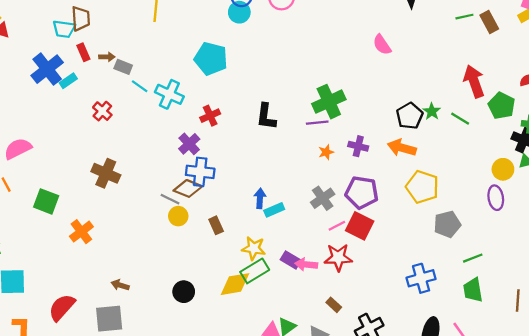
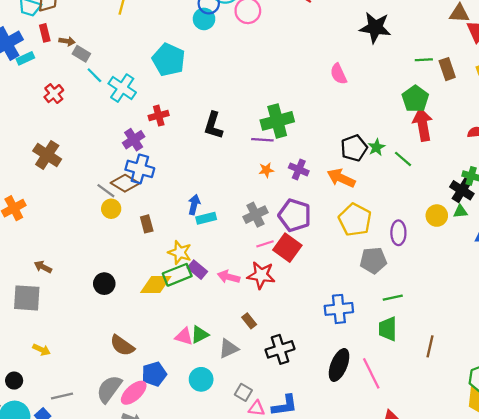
green pentagon: (502, 106) -> (415, 99), moved
purple ellipse: (496, 198) -> (398, 233), moved
purple rectangle: (291, 260) -> (197, 270), moved

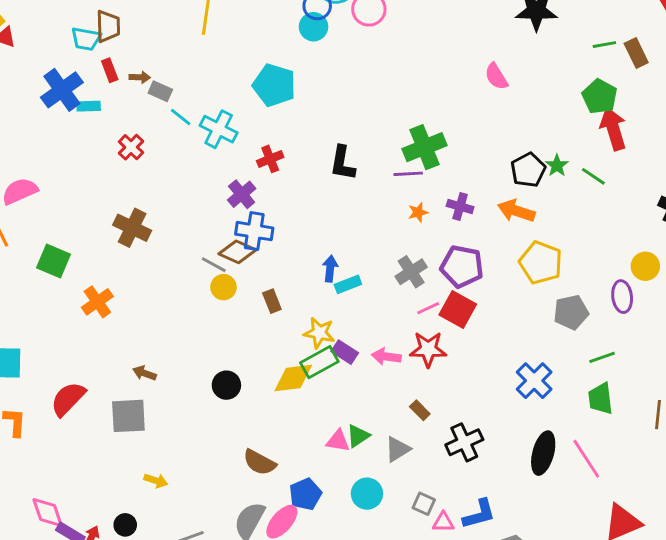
cyan rectangle: (25, 58) -> (89, 106), turned 30
yellow circle: (437, 216) -> (645, 266), moved
purple ellipse: (398, 233) -> (622, 297), moved
blue cross: (339, 309) -> (534, 381), turned -32

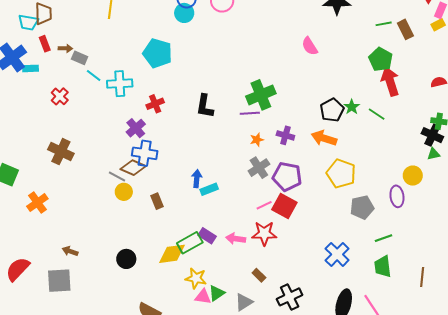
cyan cross: (219, 129) -> (120, 84), turned -30
gray cross: (411, 272) -> (259, 168), moved
yellow star: (319, 333) -> (196, 278), moved

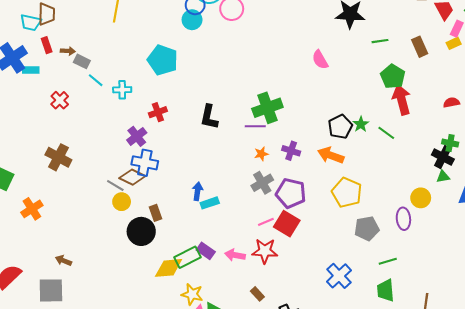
green line: (384, 24) -> (380, 41), moved
cyan cross: (120, 84) -> (122, 90), size x0.7
black circle: (126, 259) -> (141, 231), moved, size x1.4

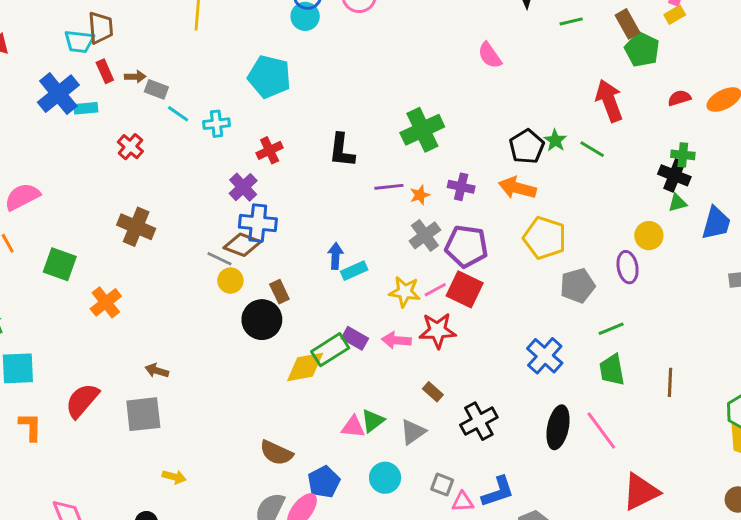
green pentagon: (393, 76) -> (642, 50), moved
purple line: (255, 126) -> (389, 187), moved
yellow star: (192, 294) -> (405, 292), moved

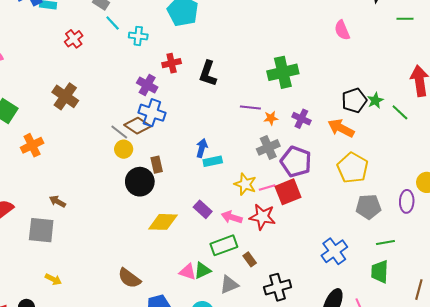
black L-shape: (342, 150) -> (208, 74), moved
purple cross: (243, 187) -> (147, 85), turned -30
red square: (465, 289) -> (288, 192), turned 30
green rectangle: (330, 350) -> (224, 245), moved

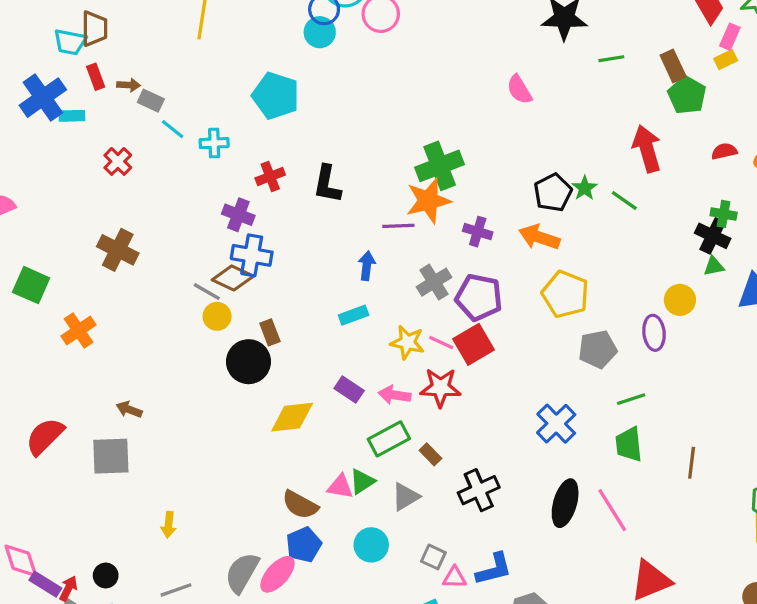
orange star: (271, 118) -> (428, 201), moved, size x2.0
blue arrow: (202, 148) -> (367, 266), moved
pink line: (267, 187) -> (441, 343), turned 49
brown semicircle: (129, 278) -> (300, 505), moved
yellow arrow: (53, 279) -> (169, 525), moved, turned 77

